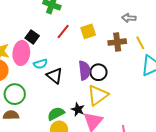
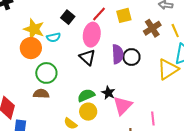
brown cross: (117, 42) -> (152, 28), turned -30
pink ellipse: (21, 53) -> (92, 35), moved
cyan semicircle: (40, 64) -> (54, 37), moved
yellow triangle: (98, 95) -> (168, 69), moved

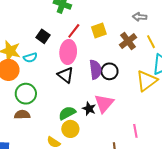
pink triangle: (123, 106) -> (104, 103), moved

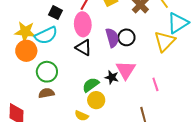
cyan semicircle: (30, 58) -> (46, 35), size x1.6
pink line: (135, 131) -> (155, 84), moved

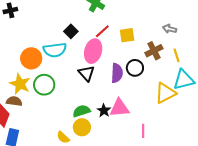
yellow star: (25, 32) -> (20, 84), moved
black circle: (126, 37) -> (135, 68), moved
pink triangle: (126, 70) -> (119, 108), turned 35
brown semicircle: (46, 93) -> (14, 101), moved

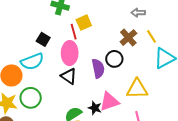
red line: (102, 31) -> (74, 32), turned -49
yellow square: (127, 35) -> (84, 23), moved
yellow triangle: (165, 93) -> (137, 89), moved, turned 40

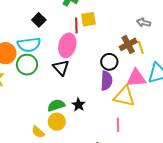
yellow line: (151, 36) -> (141, 47), moved
black square: (43, 39) -> (39, 20), moved
purple semicircle: (98, 68) -> (106, 81), moved
green circle: (31, 98) -> (27, 65), moved
pink triangle: (109, 102) -> (136, 78), moved

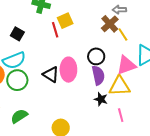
brown cross: (128, 44) -> (110, 24), moved
pink ellipse: (67, 45) -> (68, 70), moved
green semicircle: (56, 105) -> (19, 116), moved
black star: (79, 105) -> (101, 99), moved

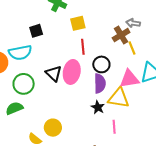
red line: (55, 30) -> (83, 47), moved
black square: (17, 34) -> (36, 31), moved, turned 32
green circle: (17, 80) -> (24, 84), moved

